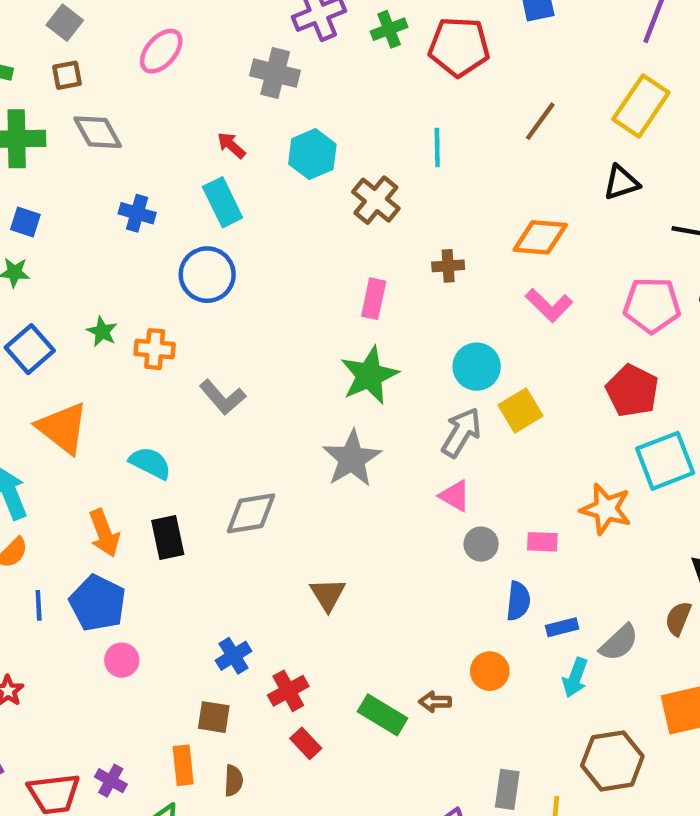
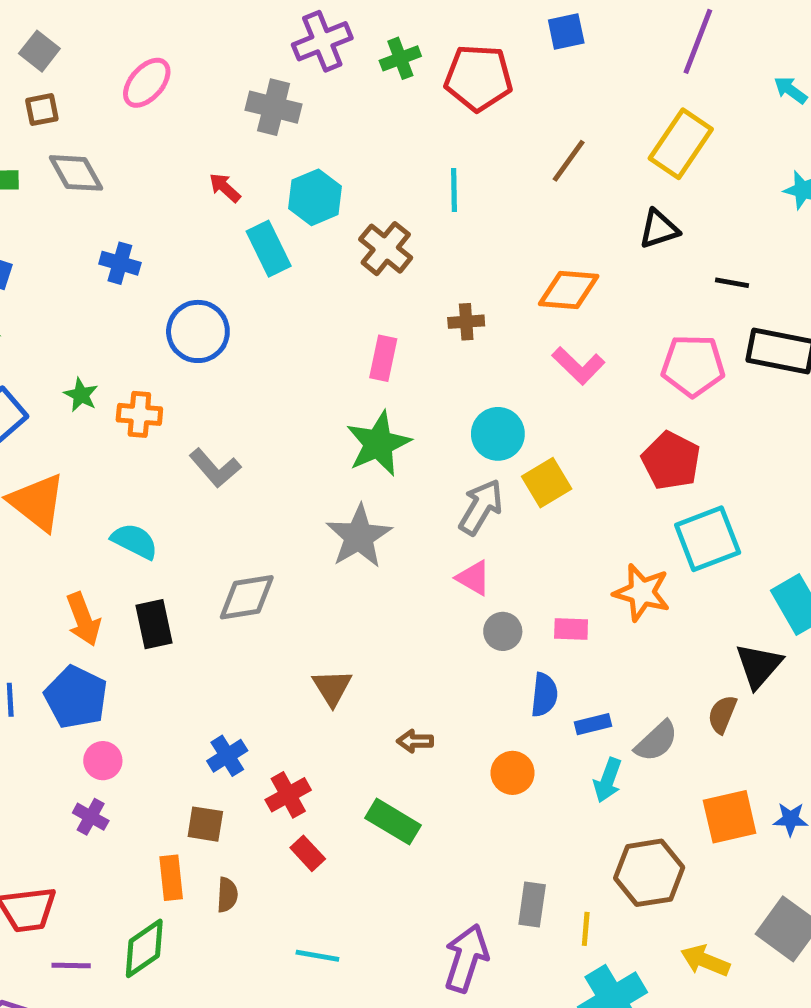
cyan rectangle: (223, 202) -> (269, 249), moved
brown arrow: (435, 702) -> (415, 741), moved
purple cross: (111, 781) -> (91, 817), moved

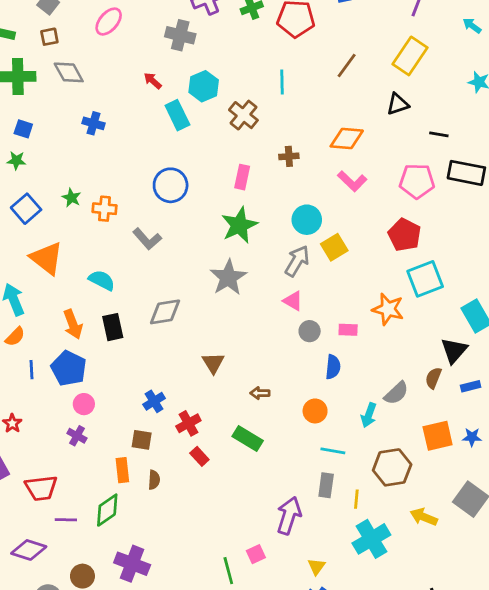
blue circle: (198, 331) -> (171, 185), moved
blue rectangle: (593, 724) -> (471, 386), moved
cyan line: (317, 956) -> (333, 451), moved

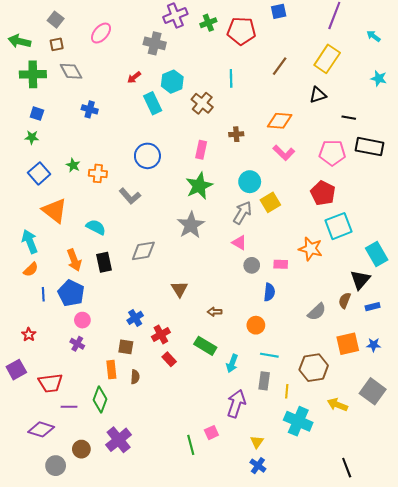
red arrow: (153, 81) -> (134, 77), turned -80
cyan arrow: (369, 415) -> (232, 363), moved
green diamond: (107, 510) -> (100, 400), turned -35
cyan cross: (371, 539) -> (298, 421), turned -36
purple cross: (132, 564) -> (119, 440), turned 30

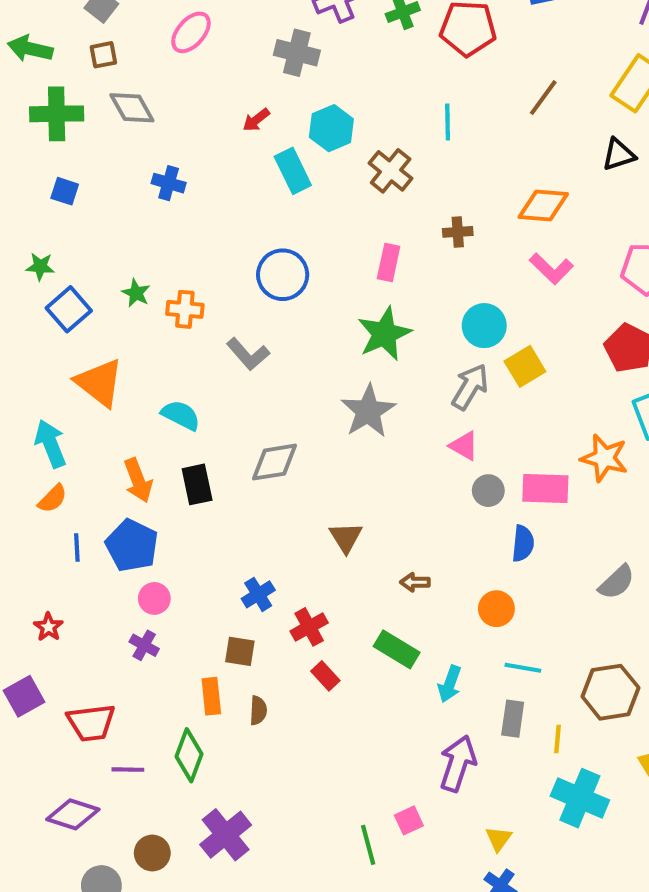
green star: (32, 137) -> (40, 267), moved
pink rectangle: (281, 264) -> (545, 489), size x1.6

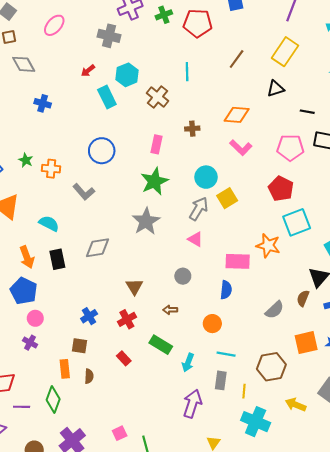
gray circle: (488, 491) -> (183, 276), moved
red cross: (309, 627) -> (127, 319), moved
pink square: (409, 820) -> (120, 433), moved

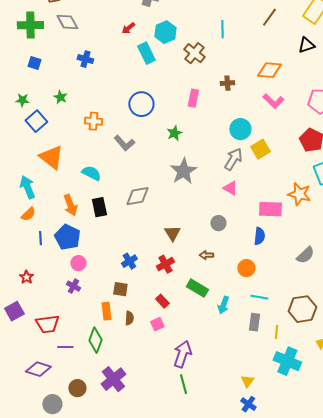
green star: (26, 160) -> (60, 97), moved
green star: (154, 181) -> (174, 133), moved, size x0.6
purple arrow: (192, 404) -> (182, 354), moved
pink square: (120, 433) -> (157, 324), moved

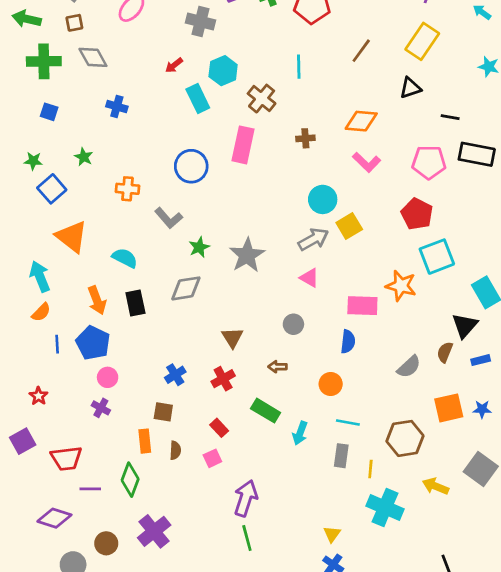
pink rectangle: (193, 98) -> (243, 145), moved, size x1.5
green star: (174, 133) -> (199, 247), moved
gray arrow: (233, 159) -> (313, 239), turned 30

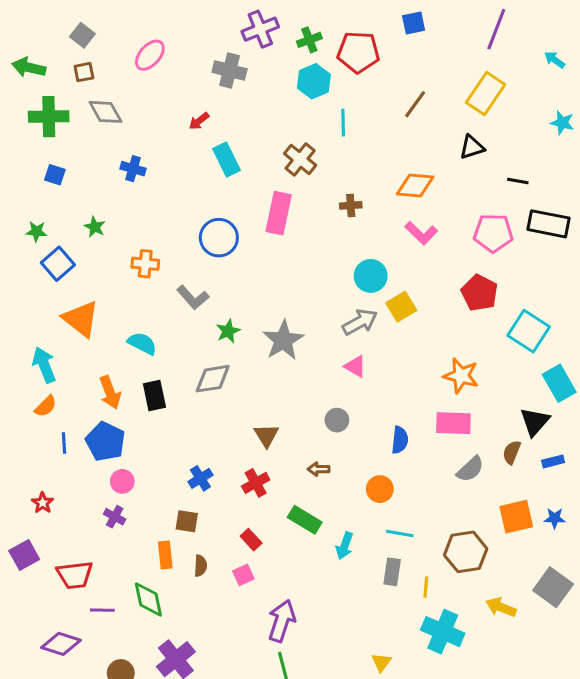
cyan hexagon: (223, 71) -> (314, 81), moved
cyan square: (437, 257) -> (529, 331), moved, turned -36
pink rectangle: (362, 306) -> (453, 423), moved
green diamond: (130, 480) -> (148, 599), turned -32

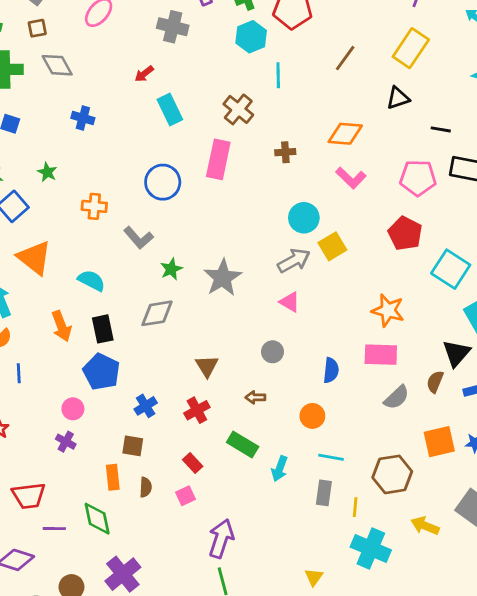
blue pentagon: (105, 442) -> (101, 372), moved

